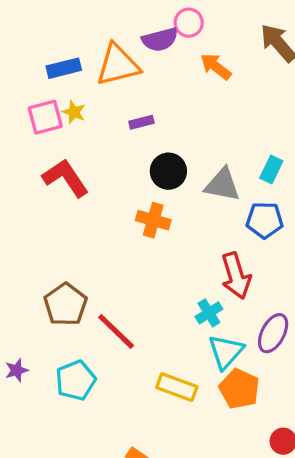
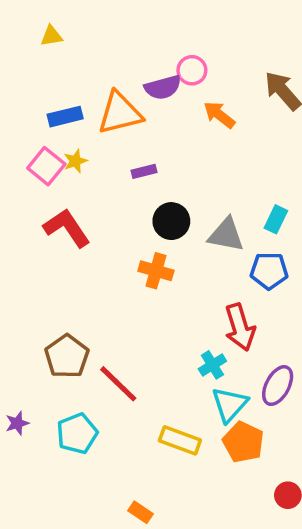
yellow star: (74, 112) -> (75, 161), turned 30
pink square: (45, 117) -> (46, 166), turned -36

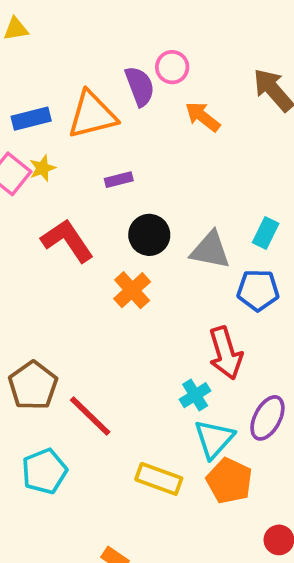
purple semicircle: (163, 87) -> (140, 86), turned -96
red L-shape: (67, 228) -> (67, 241), moved
orange cross: (156, 271) -> (132, 290), turned 32

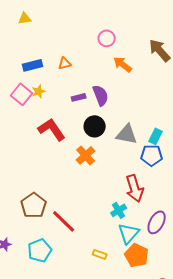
purple semicircle: (140, 86) -> (101, 95), moved
orange triangle: (92, 115) -> (65, 63), size x0.5
cyan rectangle: (266, 233) -> (156, 136), moved
yellow rectangle: (159, 479) -> (100, 254), size x0.6

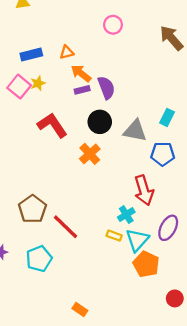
orange arrow: (123, 64) -> (81, 73), moved
cyan rectangle: (156, 136) -> (167, 117), moved
yellow rectangle: (100, 254) -> (114, 236), moved

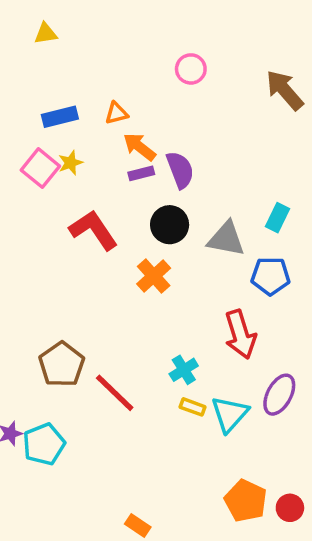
cyan cross: (126, 215) -> (184, 370), moved
cyan pentagon: (39, 259) -> (44, 444), moved
orange pentagon: (146, 264) -> (246, 501), moved

